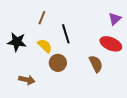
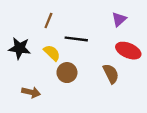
purple triangle: (115, 19) -> (119, 19), moved
black line: (66, 34) -> (76, 39), turned -66

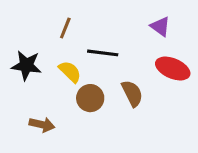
purple triangle: (119, 19) -> (160, 26), turned -42
brown semicircle: (111, 74) -> (132, 93), moved

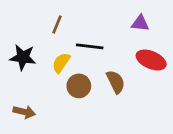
purple triangle: (160, 26) -> (140, 23), turned -30
yellow semicircle: (70, 72) -> (61, 63), turned -100
brown arrow: (42, 125) -> (24, 112), moved

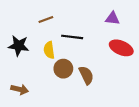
brown line: (57, 25) -> (46, 19), turned 48
yellow semicircle: (61, 63) -> (49, 50), turned -42
brown semicircle: (116, 82) -> (86, 75), moved

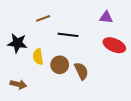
yellow semicircle: (49, 50) -> (38, 57), moved

